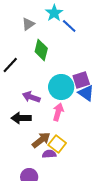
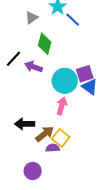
purple arrow: (31, 97) -> (34, 67), moved
black arrow: (21, 118) -> (25, 124), moved

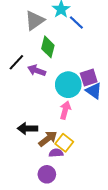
gray triangle: (32, 18) -> (35, 20), size x1.5
purple circle: (33, 171) -> (47, 174), moved

